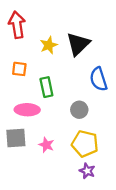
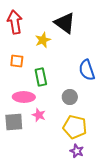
black triangle: (78, 44) -> (65, 23), moved, turned -40
pink star: (46, 145) -> (39, 115), moved

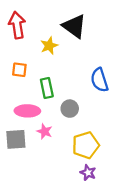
gray circle: (70, 97) -> (70, 109), moved
yellow pentagon: (75, 127) -> (86, 145), turned -30

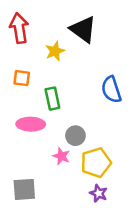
gray circle: (70, 109) -> (75, 136), moved
pink star: (45, 131) -> (61, 156), moved
gray square: (16, 139) -> (24, 189), moved

